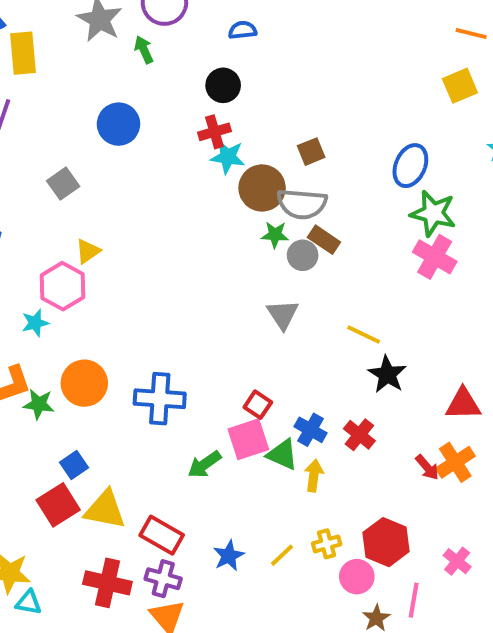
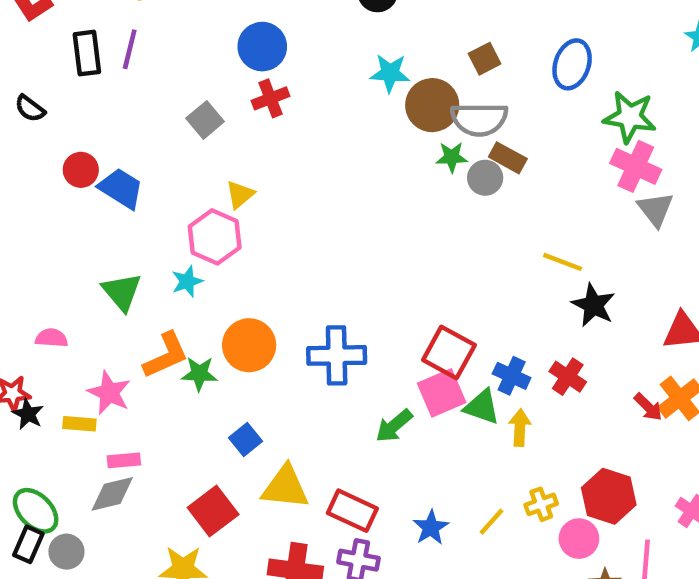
red cross: (214, 132) -> (271, 98), moved
blue ellipse: (410, 166) -> (572, 64), moved
gray triangle: (283, 314) -> (655, 209), moved
red square: (258, 405) -> (449, 352), size x1.6
red square: (58, 505) -> (213, 511), moved

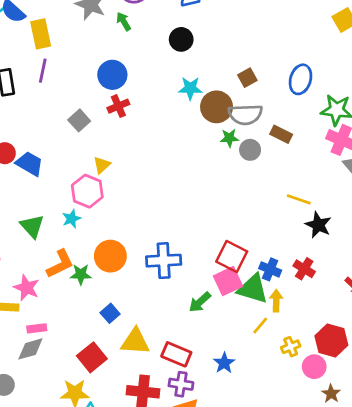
purple line: (130, 49) -> (43, 71), moved
brown rectangle: (508, 158) -> (281, 134), moved
green triangle: (482, 407) -> (253, 289), size x1.4
yellow line: (492, 522) -> (260, 325), moved

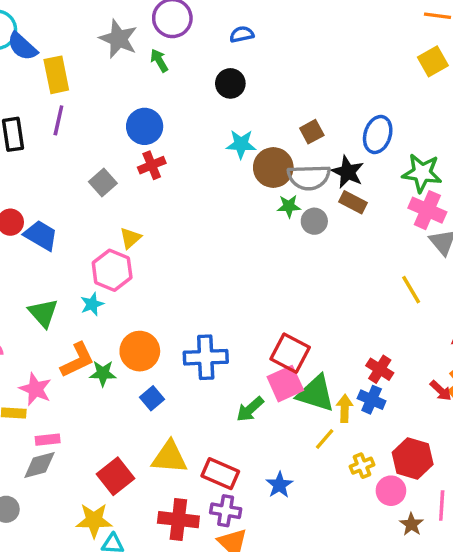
yellow line: (299, 199) -> (411, 290), moved, turned 40
black star: (318, 225) -> (348, 172), moved
blue cross: (270, 269) -> (372, 400), moved
blue square: (110, 313) -> (152, 398), moved

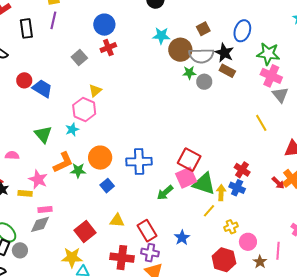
yellow triangle: (169, 457) -> (117, 221), size x0.7
red hexagon: (413, 458) -> (224, 260), moved
red rectangle: (220, 474) -> (147, 231), turned 35

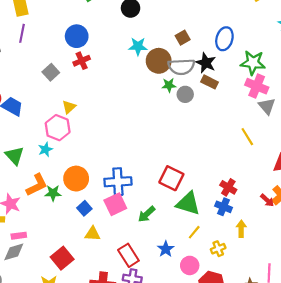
pink square: (186, 178) -> (115, 204), moved
yellow arrow: (221, 193) -> (241, 229), moved
yellow triangle: (117, 221) -> (93, 234), moved
blue star: (182, 238) -> (166, 249), moved
pink circle: (248, 242) -> (190, 265), moved

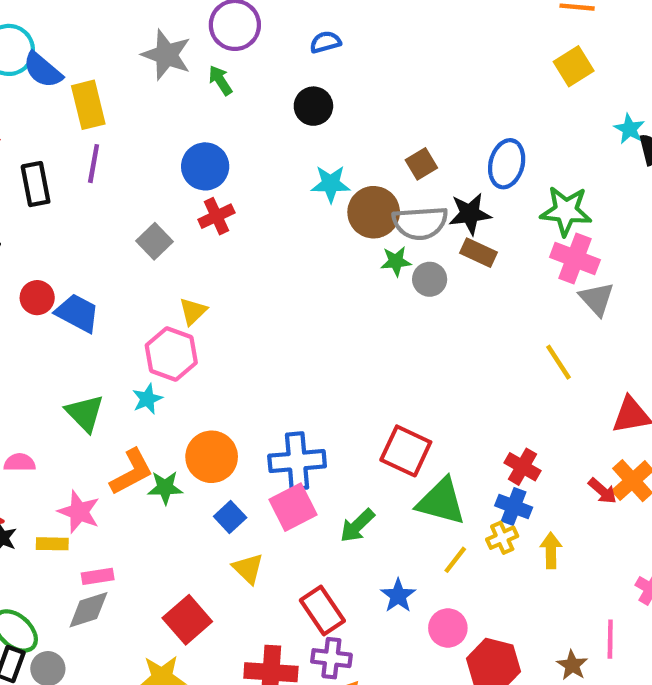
black star: (206, 63) -> (470, 214), turned -30
yellow triangle: (93, 234) -> (248, 569), turned 42
yellow cross: (218, 249) -> (502, 538), moved

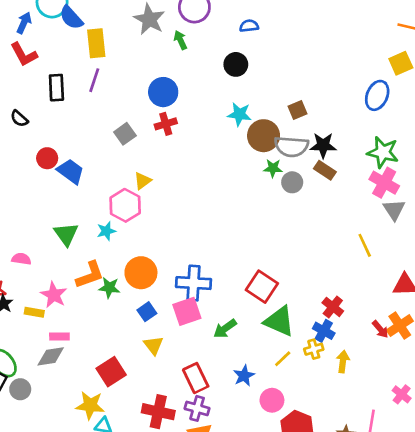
blue ellipse: (507, 164) -> (377, 95), moved

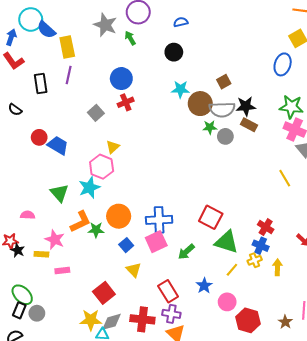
cyan star: (106, 231) -> (89, 187), size x1.5
gray diamond: (51, 356) -> (111, 322), moved

